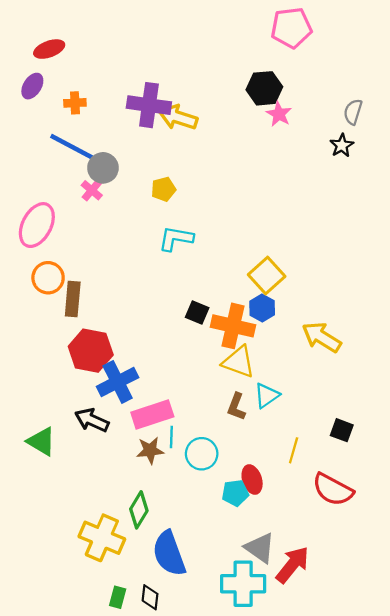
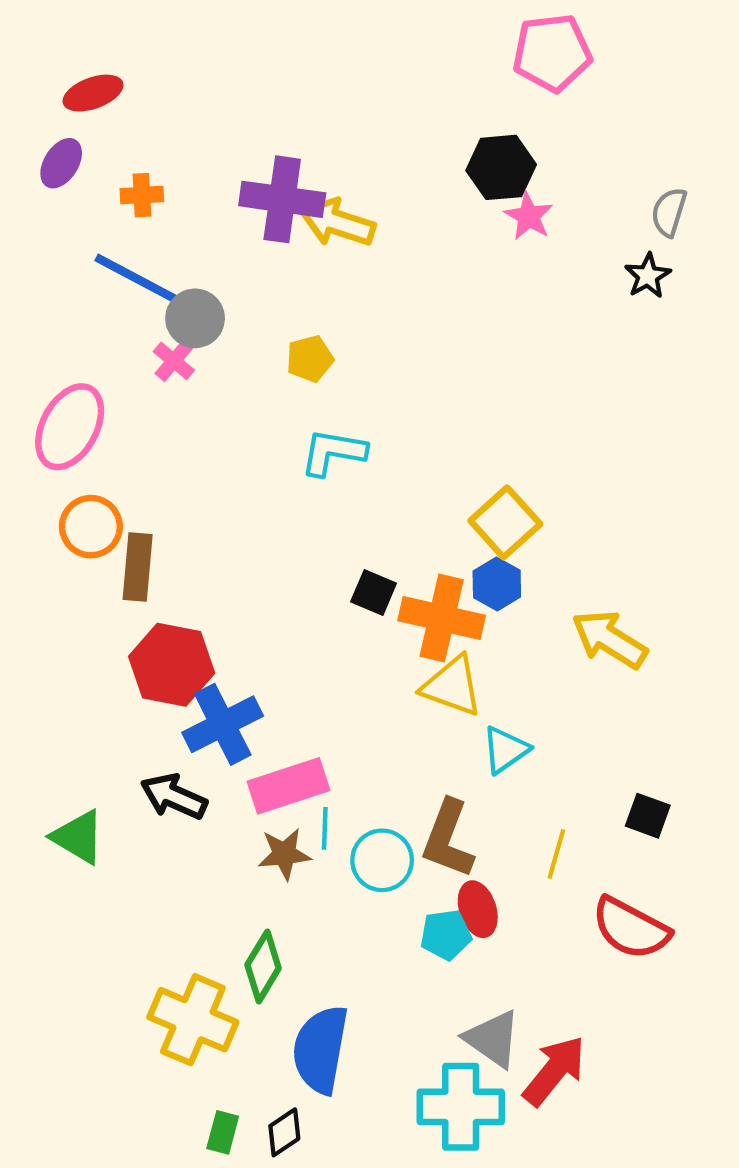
brown L-shape: (236, 407) -> (448, 839), moved, size x1.5
blue semicircle: (169, 553) -> (320, 1049), turned 30
black diamond: (150, 597) -> (284, 1132), turned 50

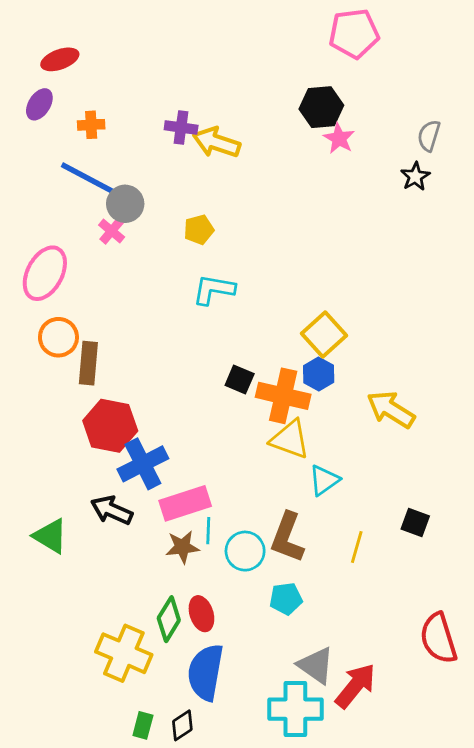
purple cross: (282, 199) -> (181, 127), size x0.6
red ellipse: (478, 909) -> (201, 614), moved
red semicircle: (631, 928) -> (438, 638), moved, turned 45

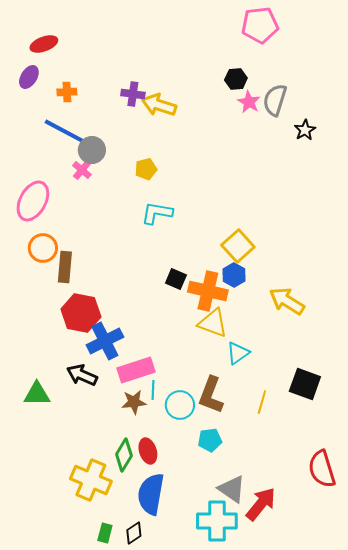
black hexagon: (321, 107) -> (236, 79), size x0.7
gray semicircle: (429, 136) -> (275, 100), moved, size x1.4
black square: (415, 522) -> (305, 384), size x1.5
green triangle: (50, 536) -> (37, 394), turned -32

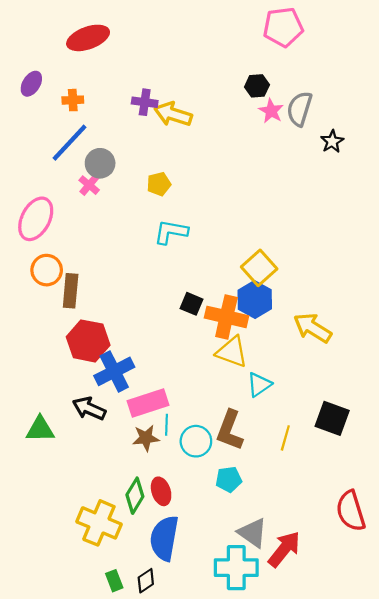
red ellipse: (44, 44) -> (88, 38), moved, size x1.4
blue line: (64, 131) -> (70, 143), turned -75
blue hexagon: (234, 275) -> (255, 300), size x1.4
green rectangle: (105, 533) -> (114, 581), turned -36

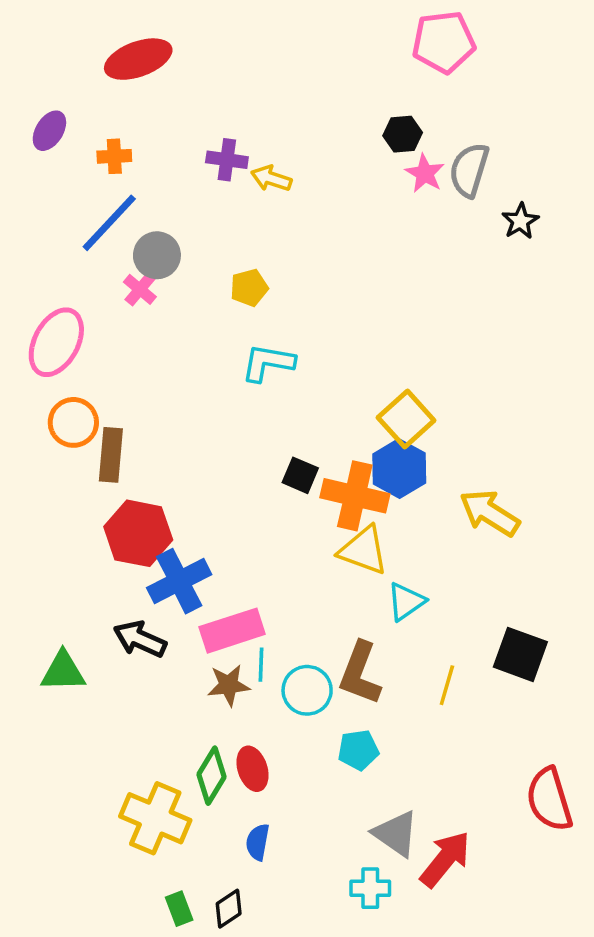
yellow arrow: (173, 114) -> (271, 178), size x0.7
blue semicircle: (164, 538) -> (258, 842), size x0.5
cyan cross: (236, 568) -> (370, 888), size x0.6

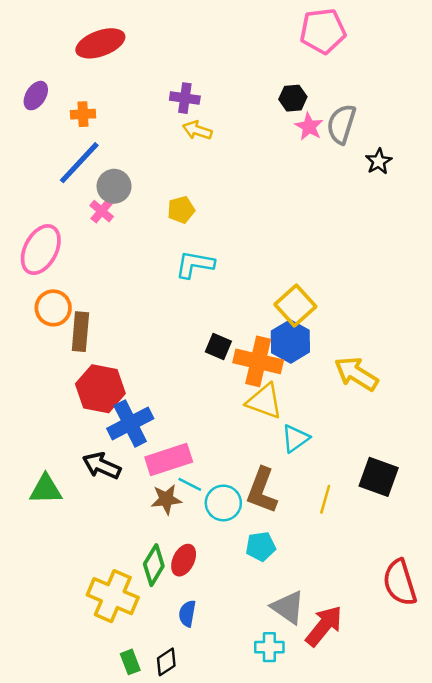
purple cross: (227, 160) -> (185, 98), moved
cyan line: (261, 665) -> (190, 484), turned -65
red ellipse: (252, 769) -> (184, 560), turned 44

